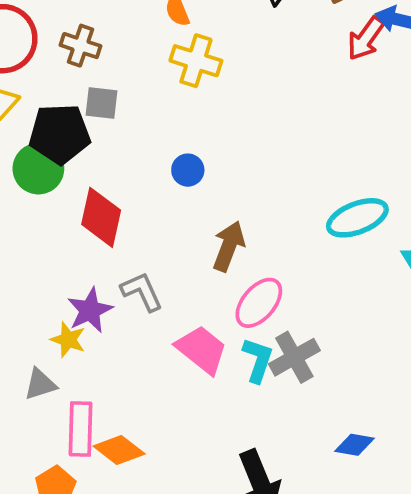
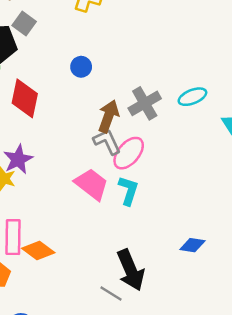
gray square: (102, 103) -> (24, 24), turned 30
cyan ellipse: (357, 218) -> (192, 97), size x0.7
gray L-shape: (142, 292) -> (107, 142), moved
gray cross: (294, 357) -> (145, 103), moved

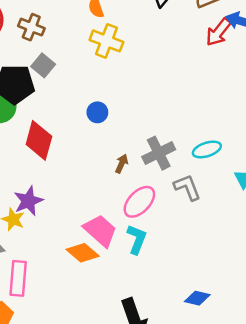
brown arrow: (108, 116) -> (122, 164), size x0.6
gray L-shape: (107, 142) -> (187, 187), moved
orange diamond: (38, 251) -> (83, 253), moved

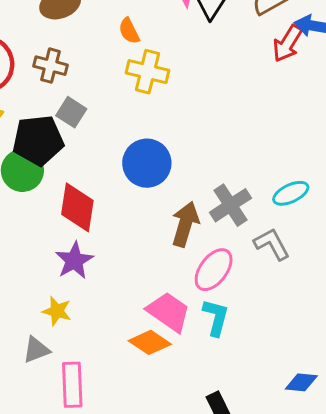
blue circle: (97, 112) -> (147, 163), size x1.8
brown arrow: (122, 164) -> (185, 224), size x1.8
purple star: (28, 201) -> (74, 261), moved

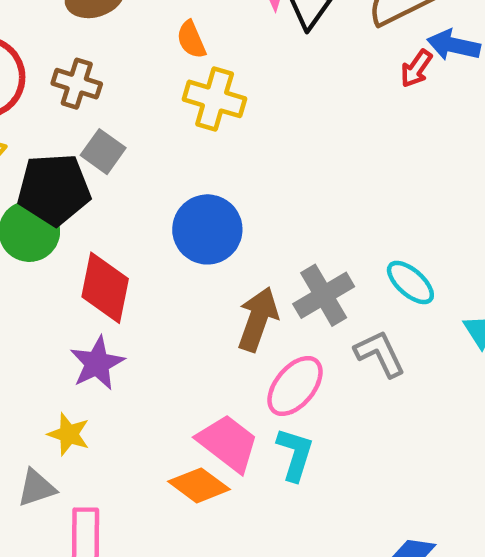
red arrow: (287, 43) -> (416, 69), size x0.7
cyan ellipse: (291, 193) -> (410, 283), turned 64

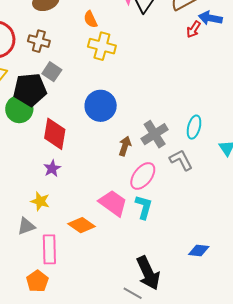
cyan ellipse: (410, 283) -> (194, 127), turned 65
brown arrow: (258, 319) -> (125, 146), size x0.7
purple star: (97, 363) -> (52, 168), size x0.7
orange diamond: (199, 485) -> (82, 225), moved

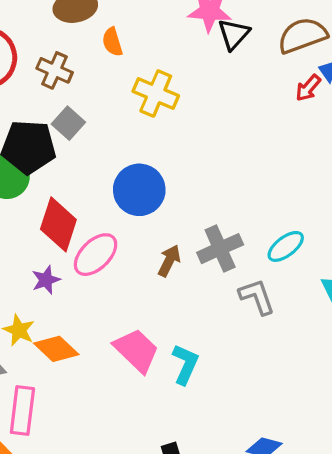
orange semicircle: (90, 19) -> (112, 42), moved
cyan ellipse: (194, 127) -> (286, 246), turned 30
pink ellipse: (143, 176) -> (96, 255), moved
orange diamond: (82, 225) -> (56, 349), moved

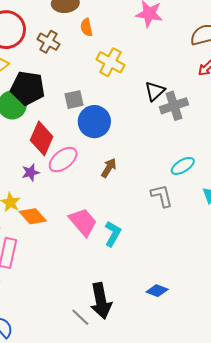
black triangle: (234, 34) -> (155, 91), moved
gray square: (68, 123) -> (74, 100), moved, turned 30
gray cross: (220, 249) -> (174, 106), moved

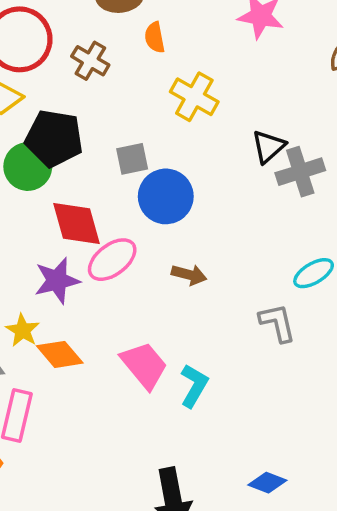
red diamond: (42, 138) -> (77, 224), turned -40
brown arrow: (109, 168) -> (189, 275), turned 72
purple star: (30, 172) -> (57, 281), size x1.5

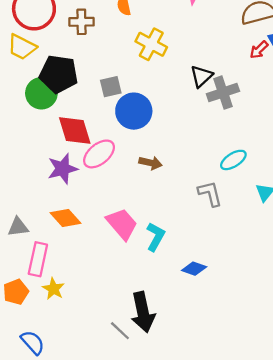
brown cross: (90, 61) -> (81, 22), turned -30
yellow star: (23, 330) -> (53, 289), moved
blue diamond: (267, 483) -> (194, 269), moved

